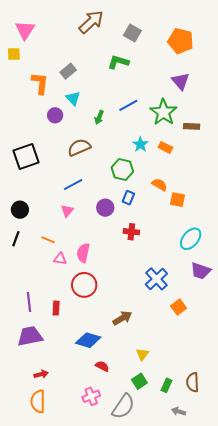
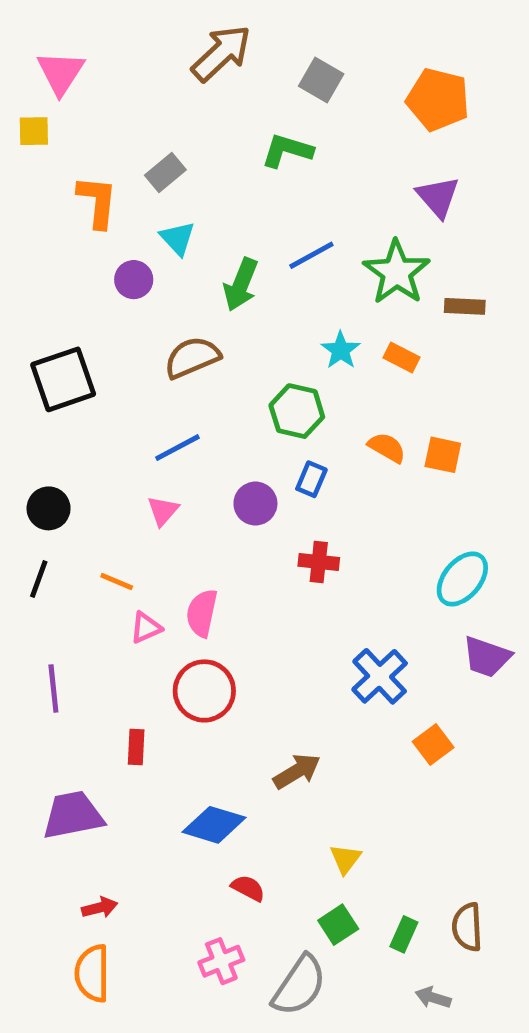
green arrow: (99, 117) -> (241, 284), size x1.5
orange square: (178, 200) -> (443, 455), moved
pink triangle: (60, 259) -> (146, 628), turned -32
purple line: (29, 302) -> (53, 689), moved

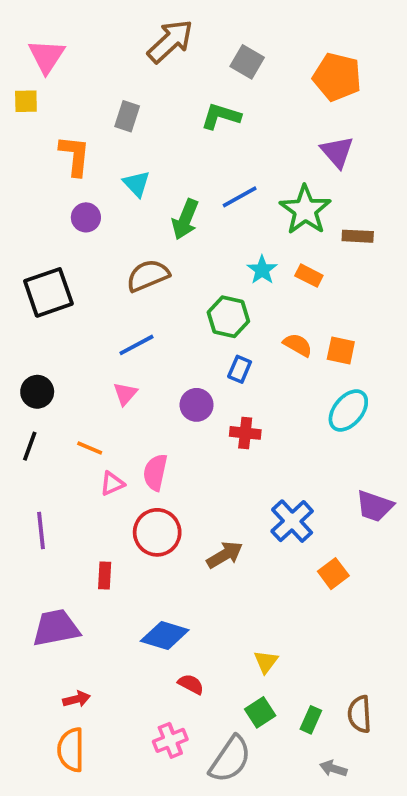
gray rectangle: (165, 172) -> (127, 116), moved, turned -32
purple circle: (134, 280) -> (86, 217), moved
purple circle: (255, 504) -> (197, 405), moved
cyan ellipse: (462, 579) -> (348, 411), moved
brown arrow: (297, 771) -> (225, 555), moved

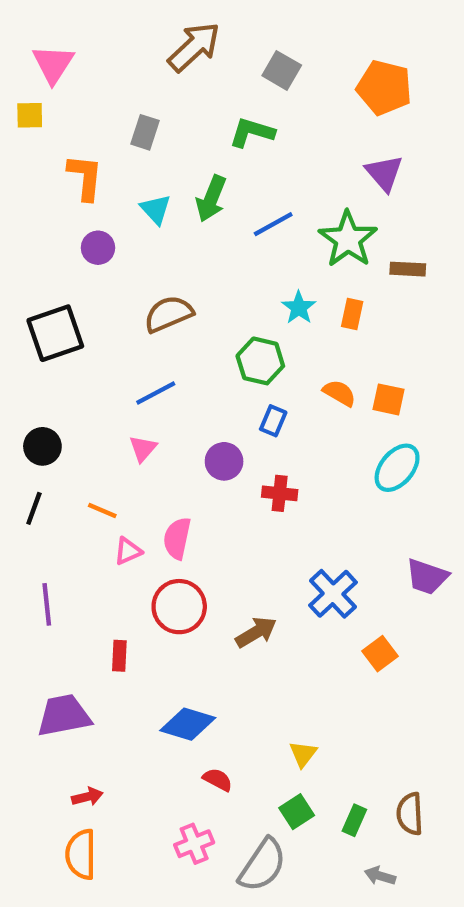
green arrow: (185, 219) -> (211, 199), moved
orange rectangle: (309, 276) -> (352, 314), turned 75

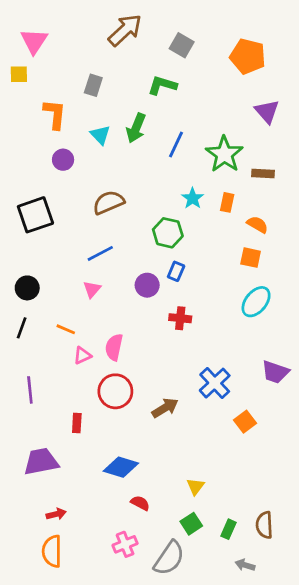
purple triangle: (384, 173) -> (267, 111), moved
blue line: (273, 224) -> (176, 145), turned -36
orange semicircle: (339, 393) -> (257, 224), moved
purple circle: (224, 461) -> (147, 285), moved

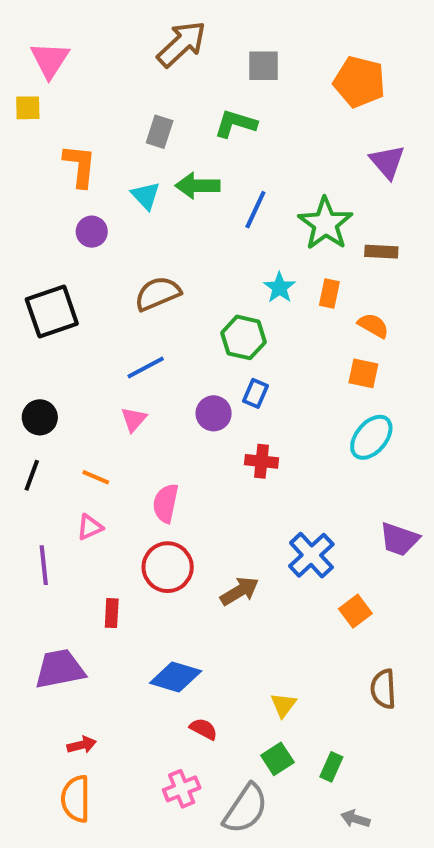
gray square: (182, 45) -> (263, 66), turned -30
gray rectangle: (93, 85) -> (160, 132), moved
green arrow: (136, 128) -> (198, 186), turned 68
pink triangle: (82, 355) -> (90, 527), moved
brown semicircle: (264, 525) -> (383, 689), moved

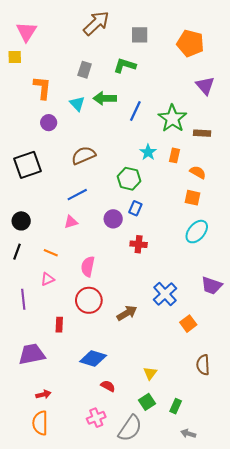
pink triangle: (134, 419) -> (71, 222), turned 32

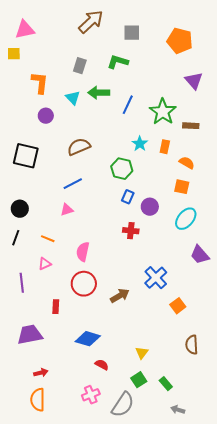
pink triangle: (26, 32) -> (25, 30), turned 45
black square: (27, 165) -> (26, 156), turned 32
purple circle: (113, 219) -> (150, 207), moved
purple trapezoid: (212, 285) -> (200, 255), moved, turned 30
green rectangle: (176, 406) -> (166, 384), turned -64

